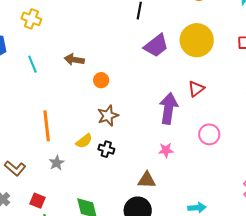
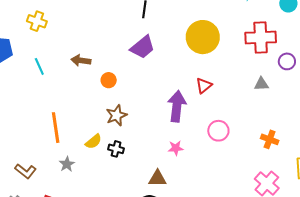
purple trapezoid: (156, 46) -> (143, 47), moved

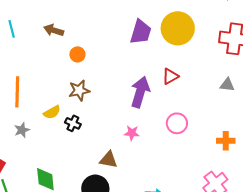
purple trapezoid: (143, 47) -> (141, 32), moved, turned -44
orange cross: (270, 139) -> (226, 141), turned -30

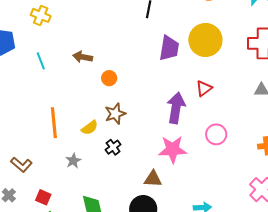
yellow semicircle: (52, 112) -> (90, 128), moved
black cross: (73, 123) -> (113, 147), turned 35
gray star: (22, 130) -> (73, 161), moved
pink star: (132, 133) -> (173, 149), size x1.8

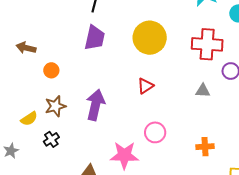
purple trapezoid: (169, 48) -> (95, 38), moved
purple arrow: (176, 108) -> (95, 105), moved
pink star: (173, 149) -> (124, 155), moved

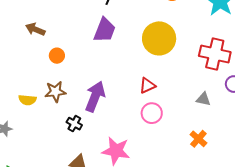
yellow semicircle: (29, 119) -> (27, 100), turned 30
pink circle: (155, 132) -> (152, 113), moved
black cross: (51, 139) -> (74, 124), moved, turned -35
orange cross: (205, 147) -> (198, 139), moved, turned 36

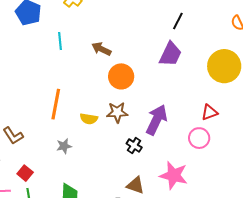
orange circle: (57, 56) -> (121, 76), size x1.6
pink circle: (152, 113) -> (199, 138), moved

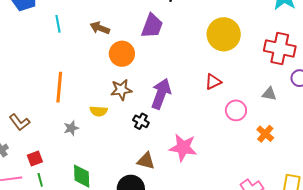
purple trapezoid: (170, 54) -> (152, 26), moved
yellow semicircle: (89, 119) -> (99, 111), moved
pink circle: (199, 138) -> (236, 110), moved
red square: (25, 173) -> (35, 158), turned 35

